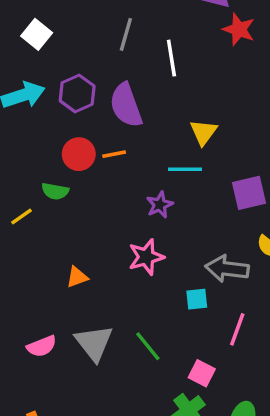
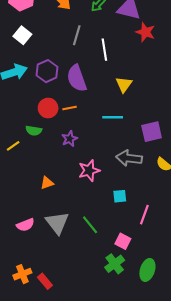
yellow triangle: (203, 132) -> (124, 84), moved
purple star: (160, 205) -> (70, 139), moved
gray arrow: (227, 269) -> (129, 158), moved

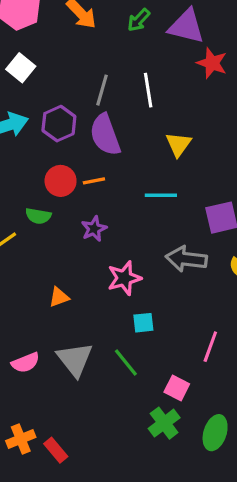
gray line: (77, 35) -> (102, 90), moved
cyan square: (120, 196) -> (143, 323), moved

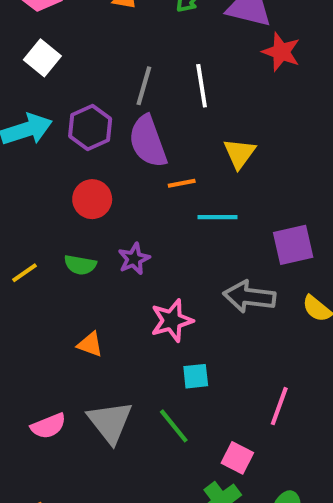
orange line: (94, 181) -> (182, 183), moved
green semicircle: (38, 216) -> (80, 265), moved
orange triangle: (59, 297) -> (90, 344), turned 40

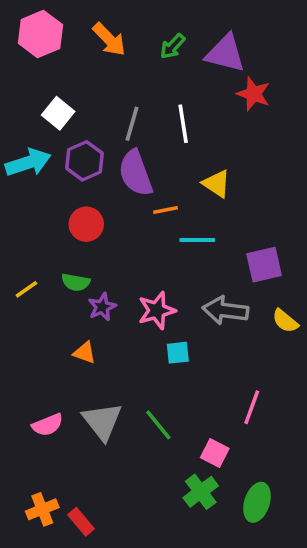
white square: (42, 58) -> (58, 113), moved
yellow triangle: (239, 153) -> (217, 184), turned -32
purple star: (134, 259) -> (102, 307), moved
pink star: (172, 321) -> (157, 310), moved
cyan square: (196, 376) -> (178, 353), moved

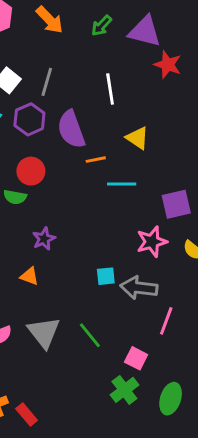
gray line: (132, 124) -> (47, 82), moved
green semicircle: (76, 282) -> (15, 197), moved
pink star: (157, 310) -> (152, 242), moved
gray arrow: (225, 310) -> (139, 288), moved

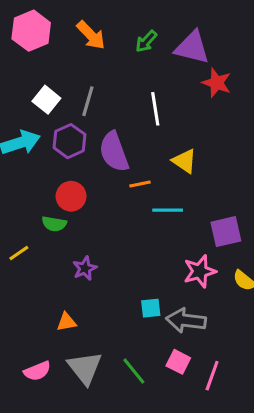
orange triangle: (29, 276) -> (66, 322), moved, turned -30
pink line: (166, 321) -> (212, 376), moved
pink square: (136, 358) -> (178, 362), moved

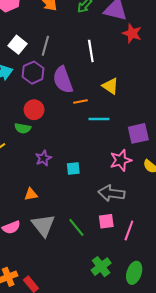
cyan square: (151, 308) -> (73, 169), moved
pink square: (178, 362) -> (106, 221), turned -35

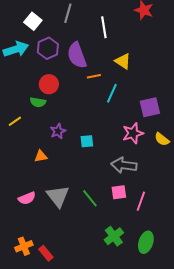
gray line: (45, 46) -> (68, 13), moved
cyan line: (99, 119) -> (112, 93), turned -66
orange triangle: (31, 194) -> (41, 156), moved

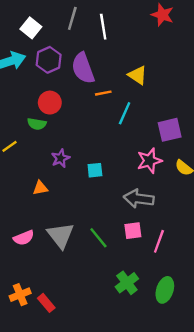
white line: (104, 27) -> (103, 27), moved

